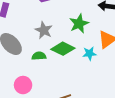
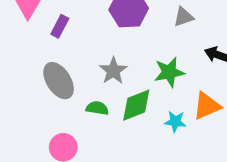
green diamond: (63, 49) -> (136, 105), turned -60

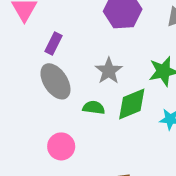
purple rectangle: (60, 26) -> (53, 44), moved

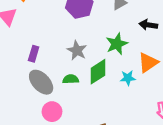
purple rectangle: (53, 44) -> (34, 54), moved
gray ellipse: (55, 81) -> (41, 82), moved

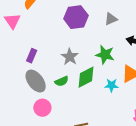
green star: (117, 44) -> (105, 55), turned 30
green semicircle: (71, 79) -> (62, 81), turned 152

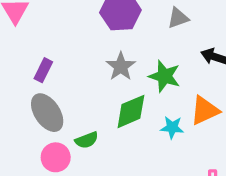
gray star: (70, 57) -> (121, 66), moved
green semicircle: (62, 81) -> (87, 140), moved

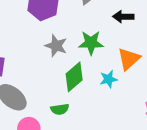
green semicircle: (87, 140) -> (60, 109), moved, turned 30

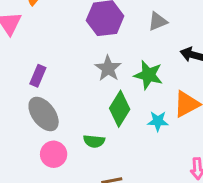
green diamond: (74, 77) -> (120, 109), turned -32

